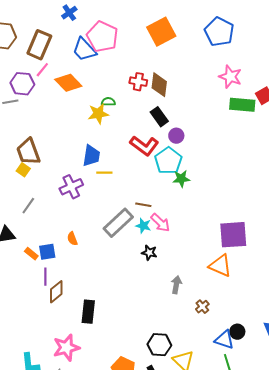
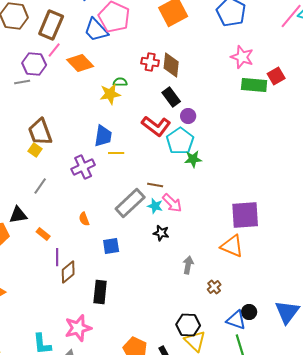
blue square: (47, 252) -> (111, 246), moved
black hexagon: (159, 345) -> (188, 325), moved

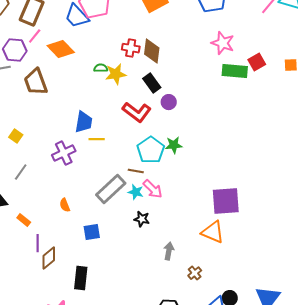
yellow star: (110, 94) -> (116, 74), moved
brown trapezoid: (40, 132) -> (36, 82), moved
cyan pentagon: (180, 141) -> (151, 150), moved

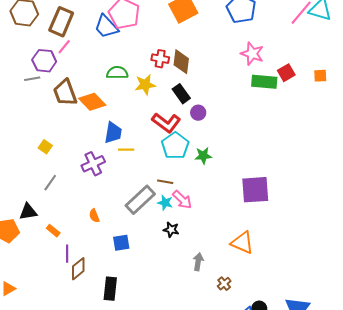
orange diamond: (61, 49) -> (92, 102), moved
green semicircle: (101, 68) -> (117, 73), moved, size x1.5
cyan pentagon: (151, 150) -> (175, 146), moved
purple square: (226, 201) -> (255, 190), moved

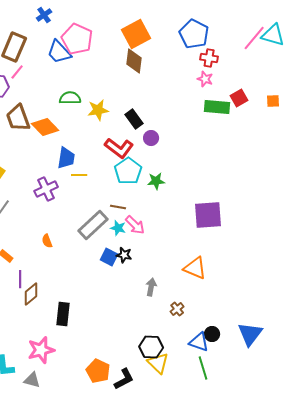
pink star: (252, 54) -> (205, 79), size x0.7
red cross: (160, 59) -> (209, 58), moved
brown diamond: (181, 62) -> (134, 61), moved
blue square: (121, 243) -> (109, 257), moved, turned 36

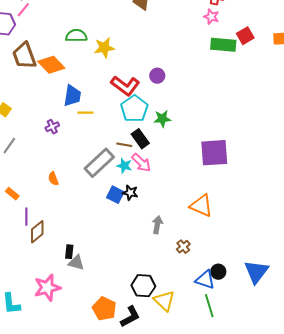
black rectangle: (134, 119) -> (140, 139), moved
purple cross: (46, 189) -> (52, 127), size x0.6
black rectangle: (63, 314) -> (69, 252), size x0.6
black hexagon: (151, 347) -> (143, 286), moved
gray triangle: (32, 380) -> (76, 263), moved

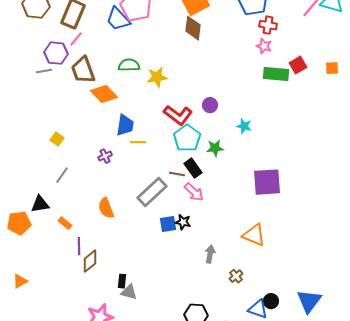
brown trapezoid: (24, 56) -> (83, 70), moved
cyan star: (124, 166) -> (244, 126), moved
orange semicircle: (53, 179) -> (106, 208), size x1.5
blue square: (115, 195) -> (168, 224), turned -36

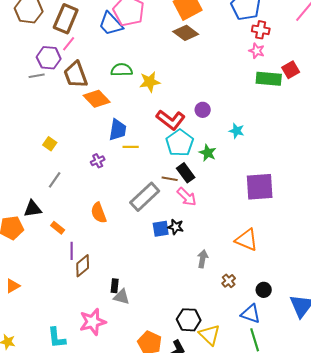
brown diamond: (193, 28) -> (186, 33), turned -60
green star: (215, 148) -> (208, 153), turned 30
black circle: (271, 301) -> (264, 290), moved

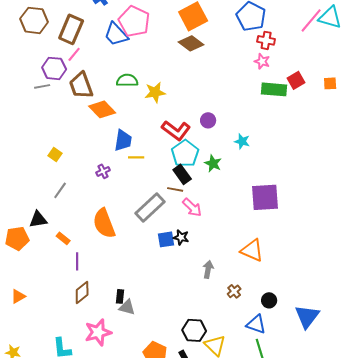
black rectangle: (186, 173) -> (182, 174), moved
orange semicircle: (99, 213) -> (104, 223), size x1.4
brown diamond: (83, 266) -> (82, 292), moved

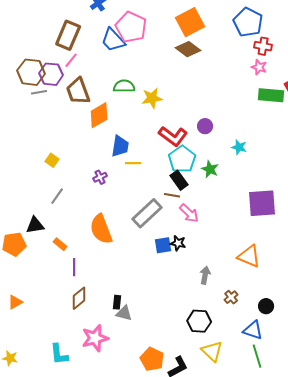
brown hexagon: (34, 20) -> (31, 72), moved
orange diamond: (102, 109) -> (99, 115), turned -76
black hexagon: (194, 330) -> (199, 321), moved

